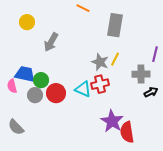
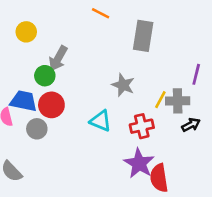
yellow line: (115, 59) -> (160, 100), moved
green circle: (41, 80) -> (45, 76), moved
red cross: (100, 84) -> (142, 126), moved
red circle: (56, 93) -> (51, 105), moved

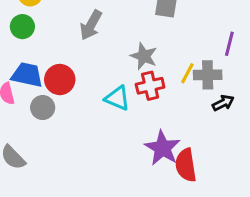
gray arrow: (58, 58) -> (91, 25), moved
green circle: (45, 76) -> (22, 27), moved
red cross: (142, 126) -> (150, 86), moved

